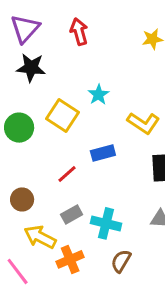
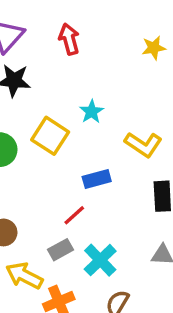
red line: (67, 174) -> (74, 215), moved
cyan cross: (106, 223) -> (100, 260), turned 32

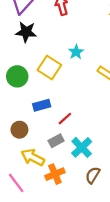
blue rectangle: (97, 179) -> (42, 105), moved

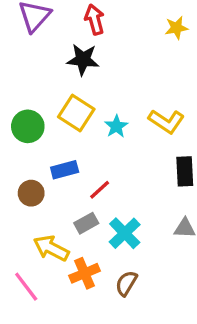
black star: (26, 32) -> (83, 60), moved
cyan star: (76, 52) -> (116, 126), moved
brown circle: (19, 130) -> (31, 193), moved
brown semicircle: (93, 175) -> (126, 283), moved

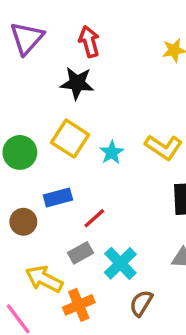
brown semicircle: (126, 283) -> (141, 303), moved

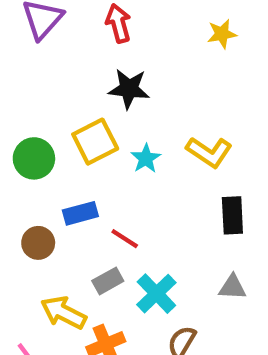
black star: (77, 83) -> (129, 89), moved
yellow square: (70, 139) -> (95, 142), turned 30
red line: (94, 218) -> (125, 239), turned 75

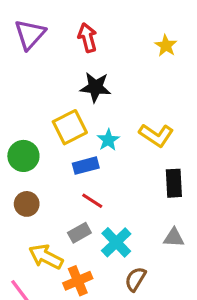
yellow star: (222, 34) -> (166, 46), turned -30
green circle: (34, 158) -> (23, 156), moved
blue rectangle: (80, 213) -> (86, 166), moved

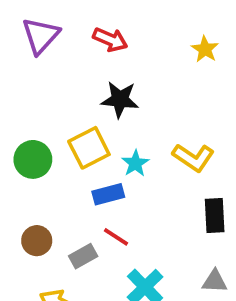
red arrow: (87, 38) -> (110, 40), turned 128
green circle: (23, 156) -> (33, 159), moved
gray rectangle: (79, 233) -> (83, 256), moved

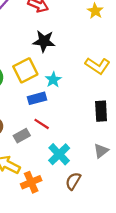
yellow L-shape: (193, 157) -> (98, 66), moved
gray triangle: (215, 281) -> (101, 151), turned -42

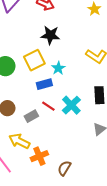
cyan cross: (59, 154) -> (71, 105), moved
brown semicircle: (73, 181) -> (64, 168), moved

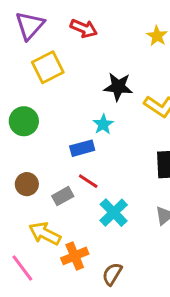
black star: (50, 35) -> (118, 87), moved
yellow square: (34, 60) -> (48, 67), moved
cyan cross: (71, 105) -> (114, 213), moved

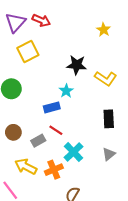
red arrow: (84, 28) -> (41, 20), moved
orange cross: (75, 256) -> (54, 170), moved

